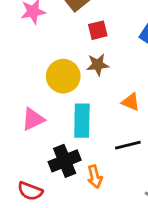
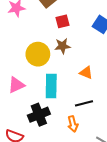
orange arrow: (95, 177) -> (73, 124), moved

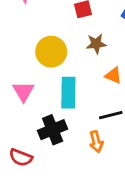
brown star: (62, 46) -> (96, 44), moved
pink triangle: (16, 85) -> (23, 91), turned -36

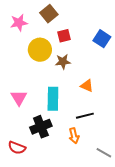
brown star: (96, 44) -> (63, 62), moved
yellow circle: (51, 52) -> (40, 50), moved

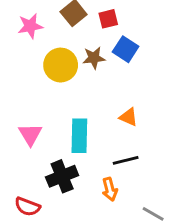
red square: (64, 36) -> (108, 19), moved
blue square: (102, 39) -> (126, 49), moved
brown star: (63, 62) -> (94, 58), moved

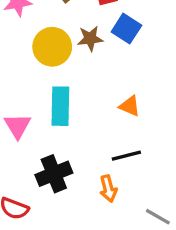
cyan rectangle: (79, 136) -> (60, 106), moved

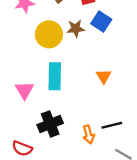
orange triangle: (130, 106) -> (104, 76), turned 35
black line: (126, 156) -> (112, 125), moved

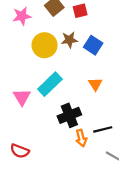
blue square: (101, 22) -> (93, 45), moved
cyan rectangle: (55, 76) -> (50, 84), turned 45
black cross: (50, 124) -> (69, 115), moved

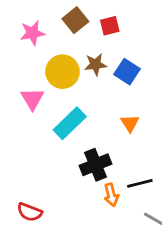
pink triangle: (22, 97) -> (32, 99), moved

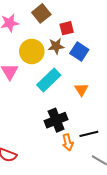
red square: (110, 26) -> (67, 28), moved
cyan rectangle: (70, 123) -> (49, 80), moved

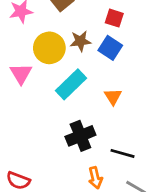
red square: (67, 28) -> (114, 18), moved, turned 32
black line: (89, 134) -> (122, 153), turned 30
orange arrow: (68, 142) -> (95, 178), moved

